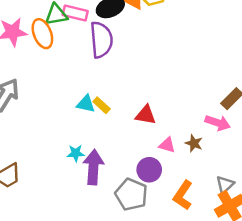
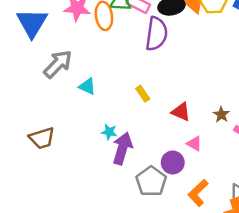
cyan triangle: (86, 104) -> (87, 86), moved
brown star: (194, 143) -> (221, 115), moved

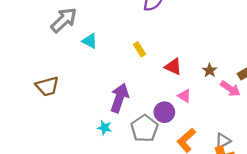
cyan star: (109, 132) -> (105, 128), moved

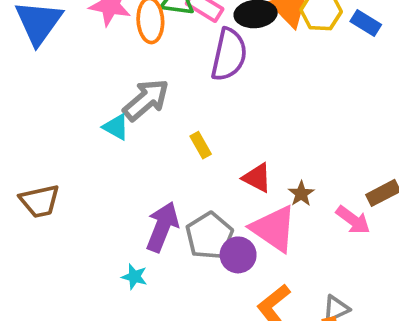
gray arrow: (64, 20) -> (146, 100), moved
brown star: (210, 70) -> (301, 194), moved
pink triangle: (184, 96) -> (274, 229), size x2.0
gray pentagon: (144, 128) -> (209, 236), moved

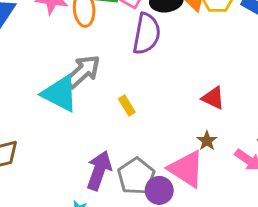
cyan triangle: (116, 127) -> (60, 93), size x1.8
red triangle: (257, 178) -> (213, 98), moved

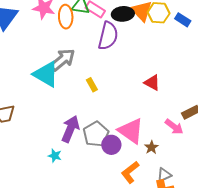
brown star: (207, 141) -> (151, 147), moved

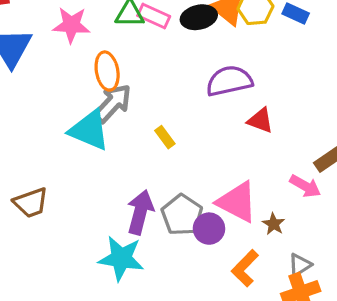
orange ellipse: (66, 17) -> (107, 71), moved
purple semicircle: (108, 36) -> (229, 81), moved, turned -108
cyan star: (55, 156) -> (121, 258), size x2.0

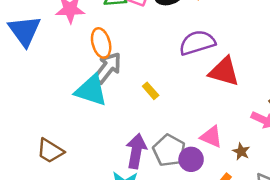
red triangle: (260, 120) -> (224, 72), size x1.5
pink triangle: (237, 202) -> (211, 137), size x0.7
brown trapezoid: (31, 203) -> (50, 151), turned 56

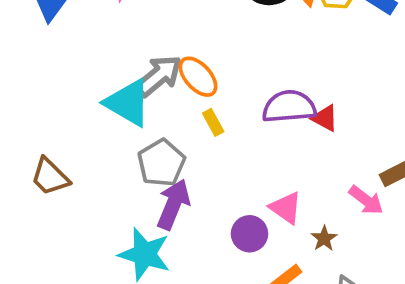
orange ellipse: (101, 43) -> (198, 77), moved, turned -40
purple semicircle: (197, 43) -> (289, 107), moved
red triangle: (224, 72) -> (325, 118), size x0.6
gray pentagon: (169, 150) -> (161, 163), moved

